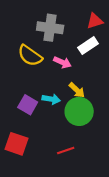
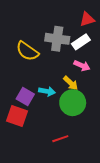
gray cross: (50, 28) -> (57, 39), moved
pink arrow: (62, 62) -> (82, 66), moved
red square: (17, 144) -> (17, 116), moved

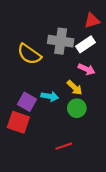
green circle: (73, 103) -> (77, 108), size x0.7

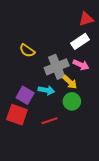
gray cross: (61, 41) -> (57, 67), moved, turned -30
yellow semicircle: (29, 54) -> (27, 51), size x0.7
red line: (64, 146) -> (50, 121), moved

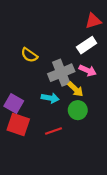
purple square: (25, 95) -> (14, 104), moved

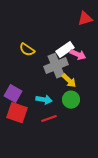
white rectangle: (87, 45) -> (65, 50), moved
pink arrow: (88, 70) -> (78, 55), moved
cyan arrow: (50, 98) -> (44, 100), moved

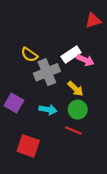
gray cross: (56, 66) -> (47, 72), moved
red square: (17, 113) -> (28, 146), moved
red line: (49, 119) -> (73, 130), moved, turned 42

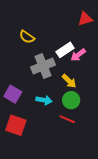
yellow semicircle: (29, 55) -> (27, 37), moved
pink arrow: (85, 60) -> (78, 55), turned 119
red square: (28, 146) -> (16, 125), moved

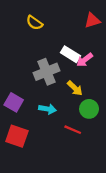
yellow semicircle: (27, 37) -> (34, 23), moved
white rectangle: (65, 50) -> (70, 54), turned 66
green circle: (71, 100) -> (89, 109), moved

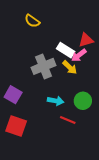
red triangle: (92, 21) -> (86, 40), moved
yellow arrow: (75, 88) -> (70, 67), moved
cyan arrow: (48, 109) -> (56, 101), moved

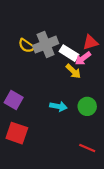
yellow semicircle: (32, 21) -> (26, 46), moved
gray cross: (43, 66) -> (46, 45), moved
red line: (68, 120) -> (87, 148), moved

